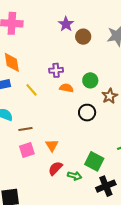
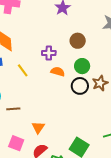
brown circle: (83, 37) -> (78, 41), moved
black circle: (87, 113) -> (80, 86), moved
pink square: (27, 150) -> (16, 143), moved, turned 35

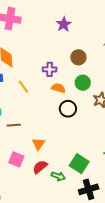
black circle: (80, 86) -> (68, 109), moved

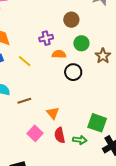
pink square: (16, 159) -> (35, 133), turned 35
red semicircle: (40, 167) -> (60, 135), turned -49

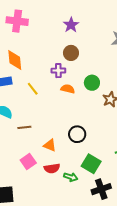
brown circle: (71, 20) -> (71, 53), moved
black circle: (73, 72) -> (77, 134), moved
orange triangle: (53, 113) -> (50, 145), turned -40
red semicircle: (60, 135) -> (52, 168), turned -98

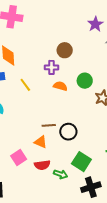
purple star: (71, 25) -> (95, 24), moved
brown line: (24, 127) -> (49, 125), moved

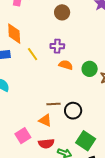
brown circle: (65, 50) -> (62, 12), moved
green circle: (85, 81) -> (90, 69), moved
yellow line: (25, 85) -> (33, 54), moved

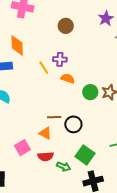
yellow line: (33, 54) -> (44, 68), moved
green circle: (90, 69) -> (90, 92), moved

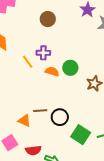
green circle: (90, 92) -> (70, 68), moved
orange triangle: (45, 133) -> (24, 121), moved
green square: (85, 155) -> (81, 135), moved

